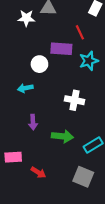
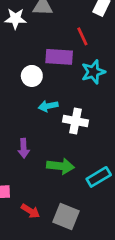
cyan arrow: (25, 88) -> (48, 106), moved
gray square: (83, 177) -> (66, 217), moved

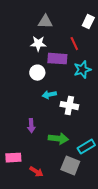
white star: (15, 19) -> (38, 44), moved
gray square: (66, 217) -> (70, 166), moved

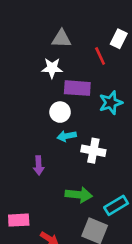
red line: (74, 44) -> (100, 56), moved
white circle: (37, 73) -> (60, 112), moved
purple arrow: (31, 126) -> (39, 165), moved

